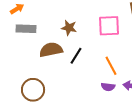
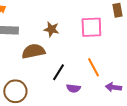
black line: (76, 56) -> (58, 72), moved
purple semicircle: (108, 87) -> (73, 88), moved

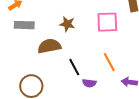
black line: (58, 72) -> (74, 67), turned -60

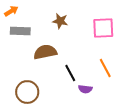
brown star: (67, 24) -> (60, 21), moved

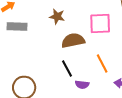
brown semicircle: (45, 52) -> (73, 41), moved

